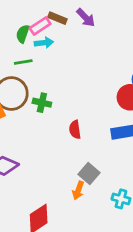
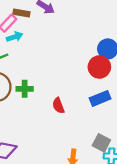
gray square: (89, 173) -> (101, 143), moved

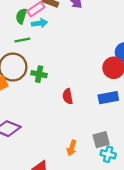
gray square: (101, 143) -> (101, 140), turned 36

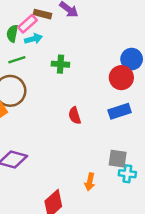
green cross: (39, 74) -> (60, 64), moved
gray square: (101, 140) -> (118, 159), turned 30
orange arrow: (72, 148) -> (90, 182), moved

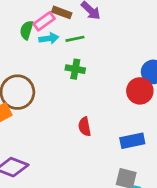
green line: (17, 60) -> (75, 39), moved
blue rectangle: (120, 111) -> (132, 141), moved

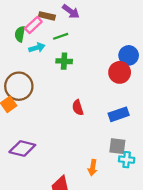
cyan arrow: (49, 38) -> (37, 48), moved

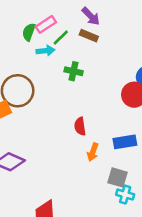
brown rectangle: (47, 16) -> (89, 36), moved
green line: (61, 36) -> (61, 37), moved, turned -35
orange arrow: (93, 168) -> (93, 152), moved

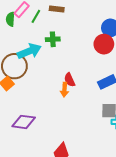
cyan arrow: (45, 51) -> (29, 51), moved, size x1.6
orange arrow: (93, 152) -> (64, 90), moved

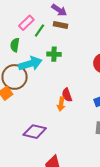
green semicircle: (10, 19) -> (15, 45), moved
purple diamond: (24, 122) -> (35, 132), moved

